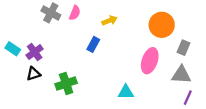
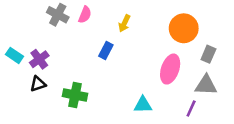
yellow arrow: (110, 20) -> (124, 23), turned 136
green cross: (66, 84) -> (75, 95), turned 30
purple line: (188, 98) -> (191, 109), moved

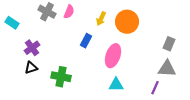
orange circle: (184, 28) -> (127, 22), moved
cyan rectangle: (14, 55) -> (12, 23), moved
pink ellipse: (170, 69) -> (113, 56), moved

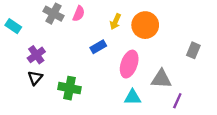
blue rectangle: (86, 41) -> (98, 47), turned 32
black triangle: (31, 68) -> (35, 78), turned -32
gray triangle: (167, 69) -> (161, 79), moved

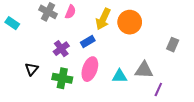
yellow arrow: (115, 22) -> (103, 19), size x1.5
purple cross: (36, 55) -> (61, 49), moved
pink ellipse: (129, 64) -> (90, 69), moved
cyan triangle: (133, 97) -> (119, 76), moved

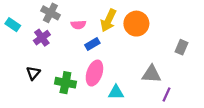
pink semicircle: (70, 12) -> (78, 25), moved, turned 64
purple cross: (61, 49) -> (42, 38), moved
cyan triangle: (119, 76) -> (116, 92), moved

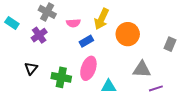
orange circle: (136, 24) -> (128, 34), moved
purple line: (166, 95) -> (156, 88), turned 48

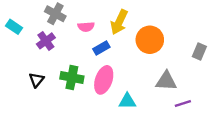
green cross: (61, 77) -> (72, 78), moved

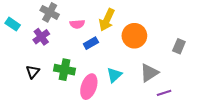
pink ellipse: (104, 80) -> (89, 87), moved
gray triangle: (166, 81) -> (149, 73), turned -36
cyan triangle: (127, 101) -> (114, 75), moved, turned -42

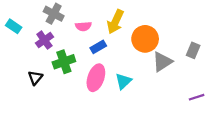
green cross: (64, 70) -> (64, 62), moved, turned -30
gray triangle: (149, 73) -> (162, 62), moved
pink ellipse: (89, 87) -> (96, 78), moved
purple line: (164, 93) -> (197, 97), moved

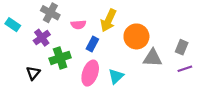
blue rectangle: (98, 47) -> (92, 44), turned -32
gray triangle: (162, 62) -> (153, 58), turned 36
purple line: (197, 97) -> (185, 69), moved

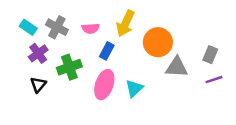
gray cross: (50, 13) -> (57, 27), moved
cyan rectangle: (13, 25) -> (28, 27), moved
purple cross: (42, 38) -> (38, 53), moved

